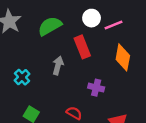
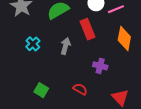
cyan cross: (22, 77) -> (33, 44), moved

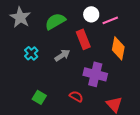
gray arrow: (65, 46) -> (62, 55), turned 42
purple cross: (100, 66) -> (95, 74), size x1.6

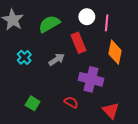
pink line: (110, 20) -> (107, 23), turned -63

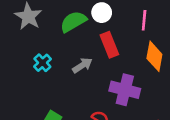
white circle: (87, 17) -> (102, 13), moved

